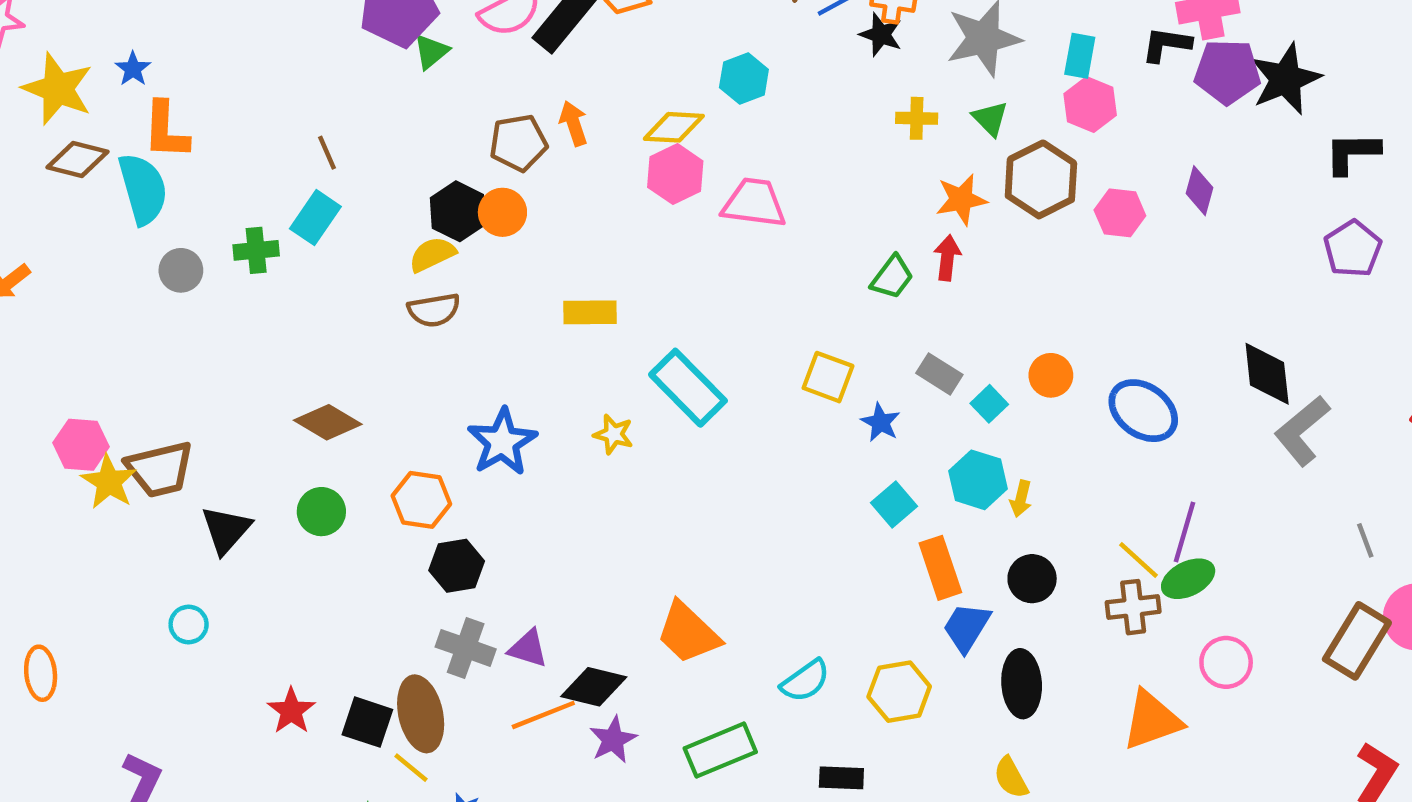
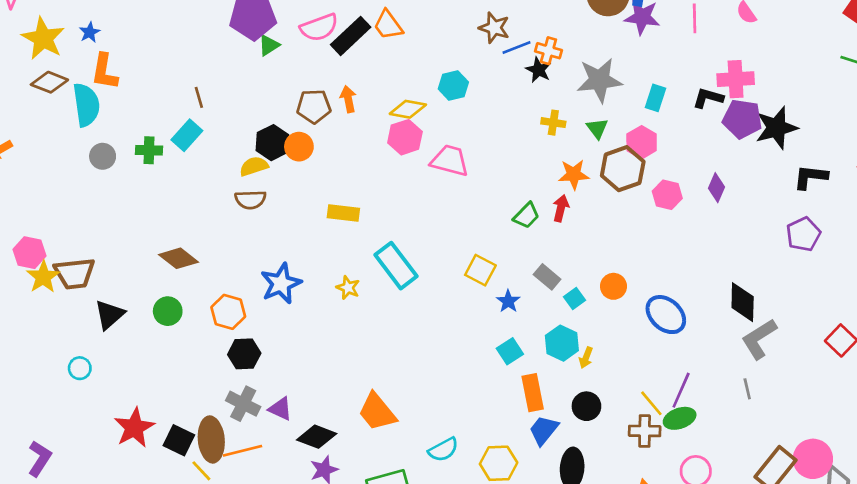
pink hexagon: (1090, 105) -> (642, 142), moved
gray line: (1365, 540) -> (747, 389), moved
red star: (291, 711) -> (134, 428), size x1.4
orange line: (543, 715) -> (242, 451), moved

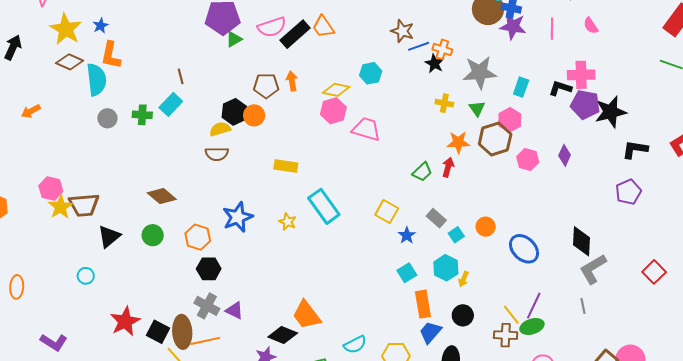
black diamond: (317, 437) -> (283, 335), moved
purple L-shape: (40, 458) -> (54, 342), turned 88

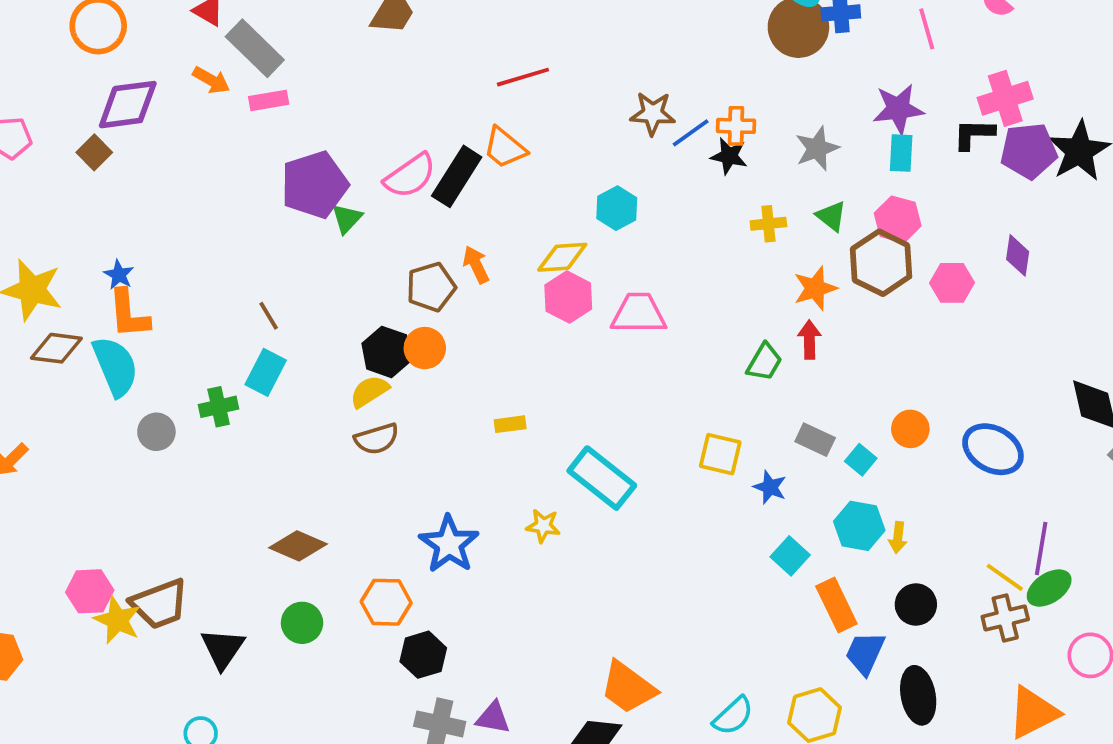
blue star: (101, 26) -> (119, 275), moved
purple star: (513, 26) -> (898, 109), moved
gray star: (480, 72) -> (817, 148), size x0.7
yellow rectangle: (286, 166) -> (510, 424), size x0.7

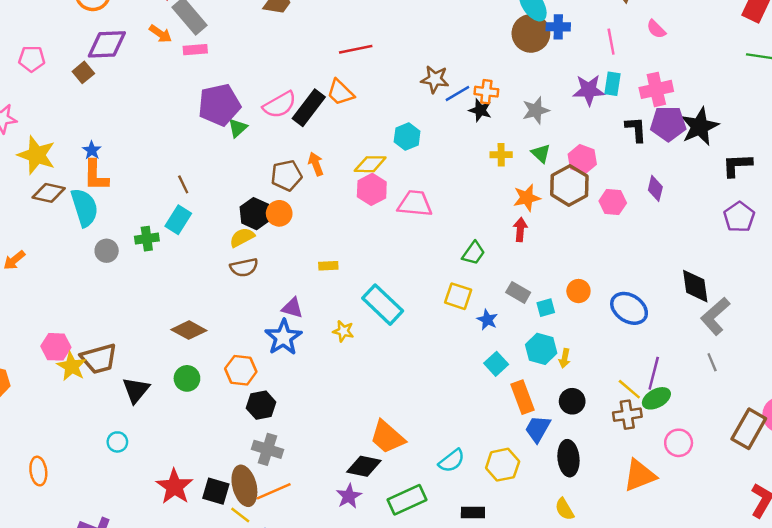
black L-shape: (974, 134) -> (636, 129), moved, turned 80
cyan rectangle: (901, 153) -> (613, 84), moved
green trapezoid: (764, 362) -> (474, 253), moved
cyan square: (861, 460) -> (546, 308), turned 30
purple triangle: (493, 718) -> (292, 308), moved

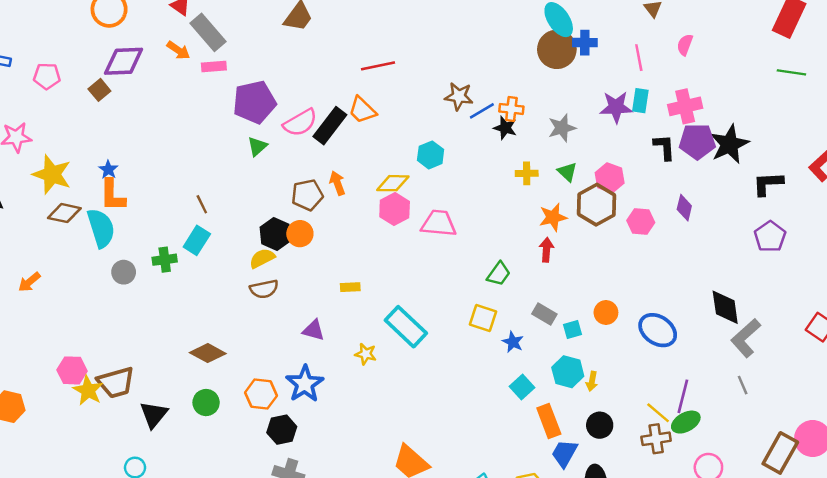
pink semicircle: (656, 29) -> (685, 45), turned 65
purple pentagon: (219, 105) -> (254, 102), moved
blue star: (283, 337) -> (305, 384), moved

